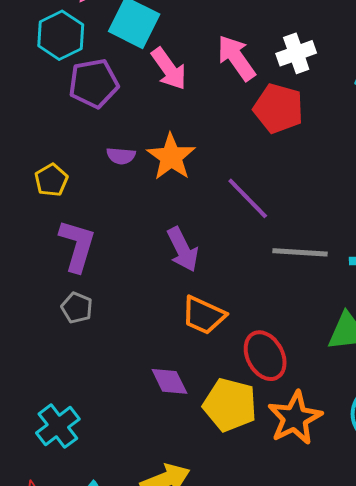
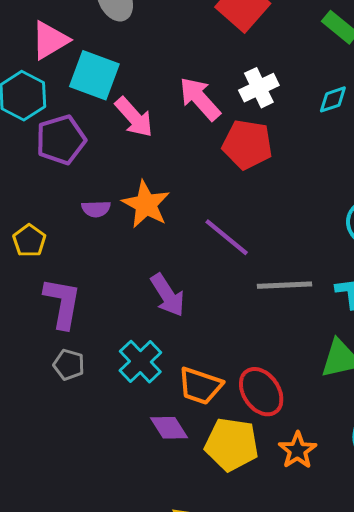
orange trapezoid: (204, 315) -> (200, 386), moved
orange star: (295, 418) -> (298, 450), size x0.7
cyan cross: (58, 426) -> (140, 362), moved

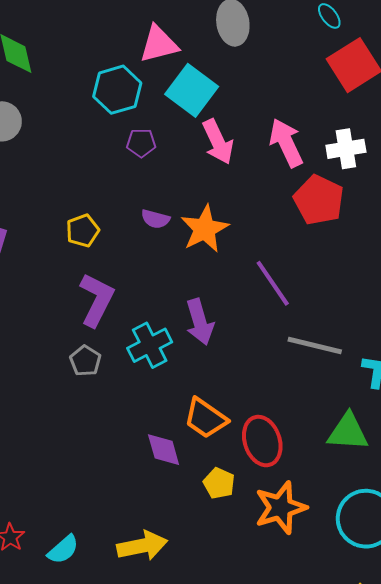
purple pentagon: (61, 140) -> (141, 143), size x0.6
cyan cross: (140, 362) -> (150, 345), moved
yellow pentagon: (232, 444) -> (219, 483), size x0.6
orange star: (298, 450) -> (281, 508), size x1.4

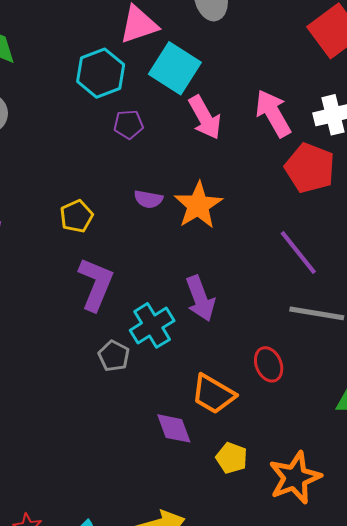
purple line: (273, 283) -> (298, 253), moved
gray pentagon: (85, 361) -> (114, 356), moved
red ellipse: (262, 441) -> (269, 364), moved, size x0.7

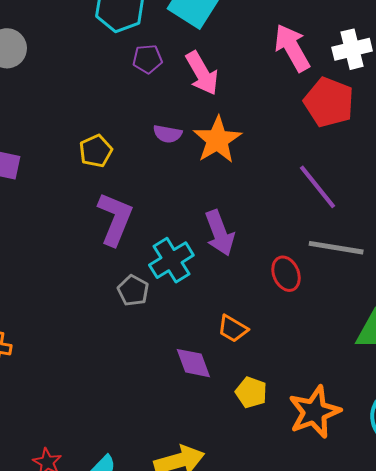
pink arrow: (205, 118) -> (202, 73), moved
red ellipse: (269, 364) -> (286, 274), moved
orange trapezoid: (213, 394) -> (233, 329), size x0.7

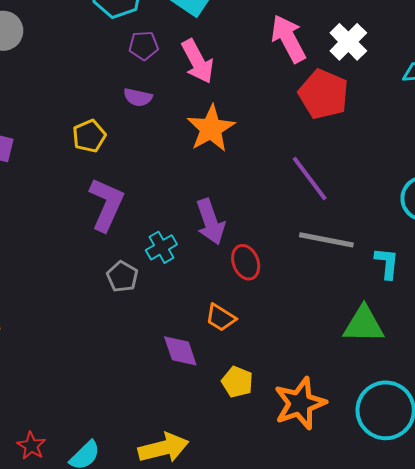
white cross: (352, 49) -> (348, 42), turned -33
purple semicircle: (168, 134) -> (138, 97), moved
cyan cross: (171, 260) -> (161, 247), size x0.7
red ellipse: (286, 274) -> (246, 262), moved

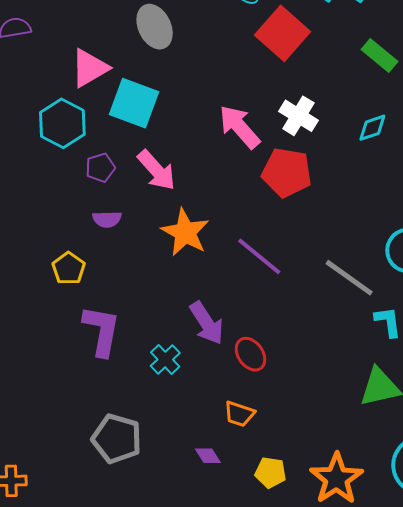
purple line: (310, 178) -> (259, 256), moved
gray line: (326, 240) -> (349, 278), moved, turned 38
gray pentagon: (122, 277) -> (117, 439), moved, size x1.6
purple diamond: (180, 351) -> (208, 456), size x0.7

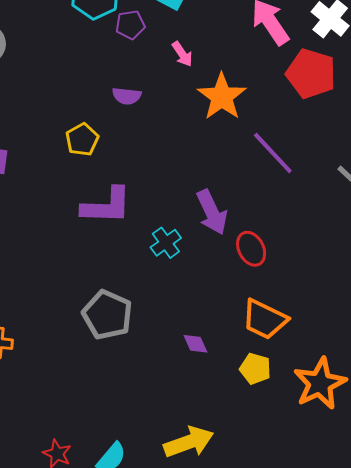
purple pentagon: (100, 168) -> (130, 25), moved
pink arrow: (157, 170) -> (182, 54), size x0.6
orange star: (185, 232) -> (222, 97), moved
purple L-shape: (102, 331) -> (107, 206), turned 74
orange trapezoid: (239, 414) -> (265, 319), moved, size x1.5

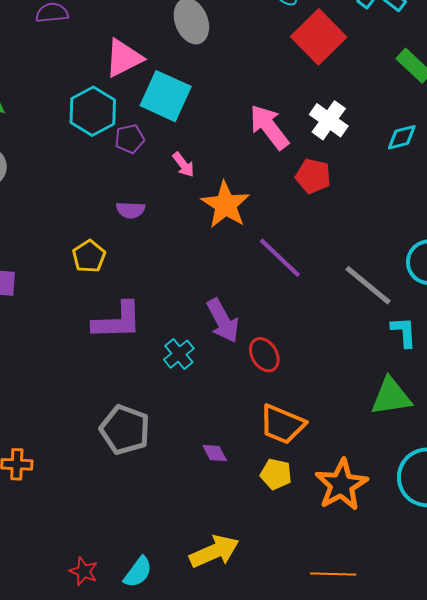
red pentagon: (311, 74) -> (313, 176), size x0.7

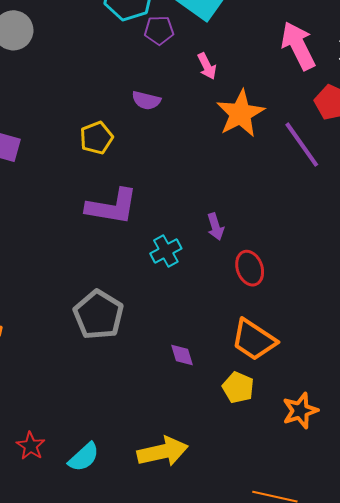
purple line: (280, 258) -> (302, 145), moved
purple arrow: (223, 321) -> (215, 227), size x0.6
orange star: (341, 485) -> (300, 411), size x0.7

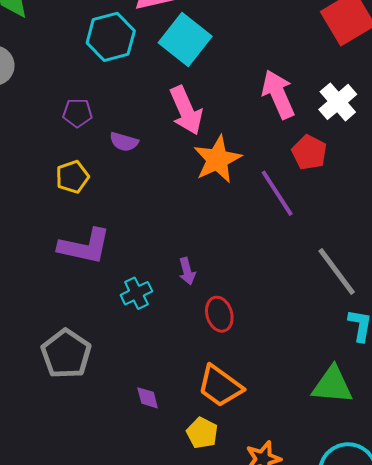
purple pentagon: (159, 30) -> (78, 113), moved
pink arrow: (207, 66) -> (186, 110), size x1.8

